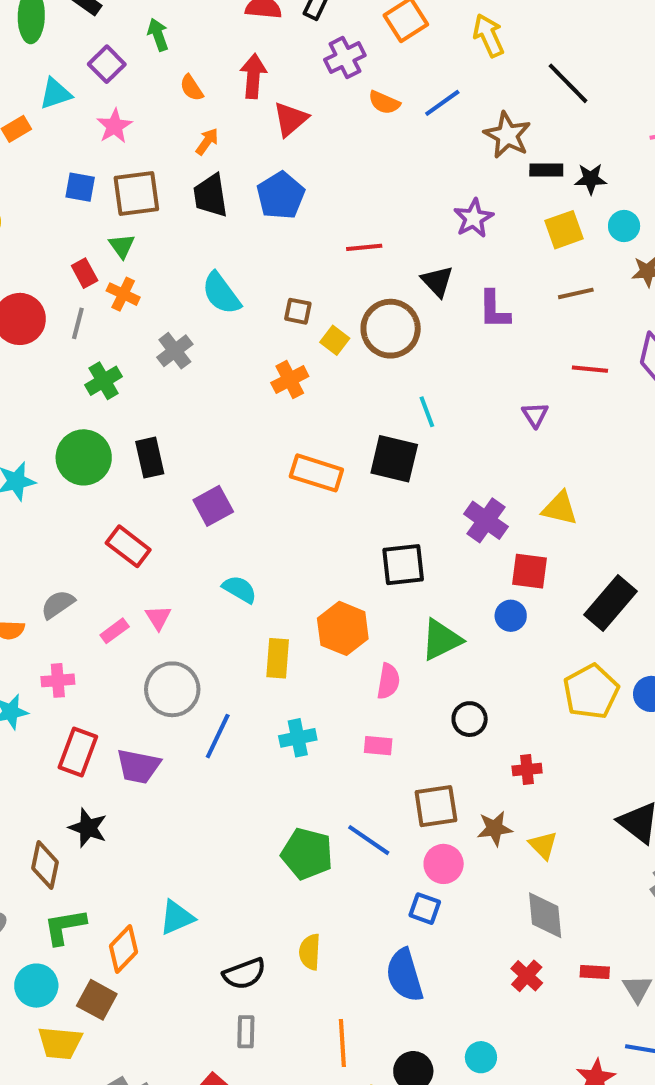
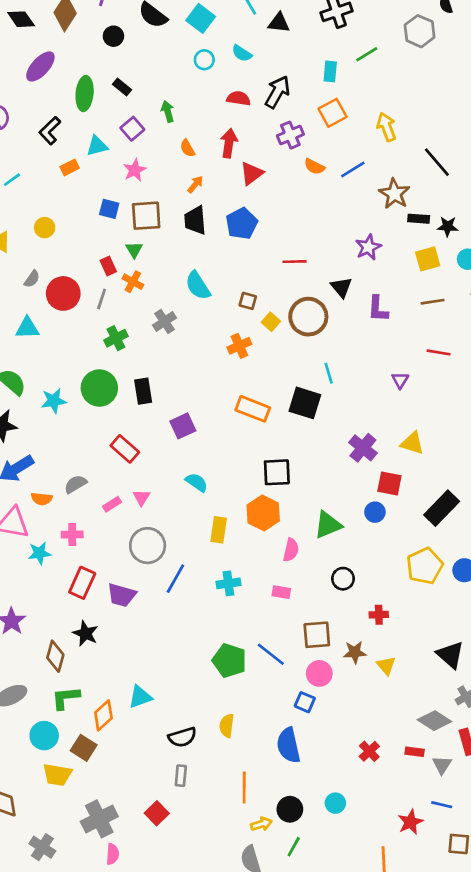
black square: (403, 565) -> (277, 472), moved
gray diamond: (545, 915) -> (434, 721), moved, turned -56

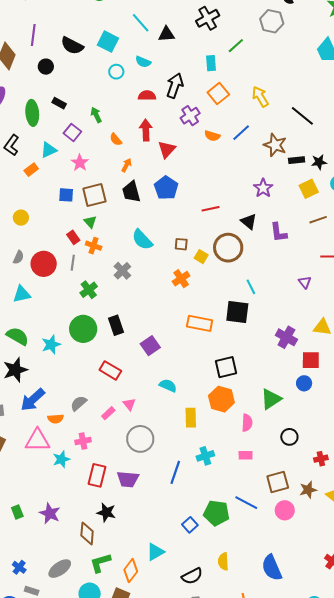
blue line: (175, 579) -> (175, 472), moved
blue square: (305, 702) -> (190, 525), moved, turned 35

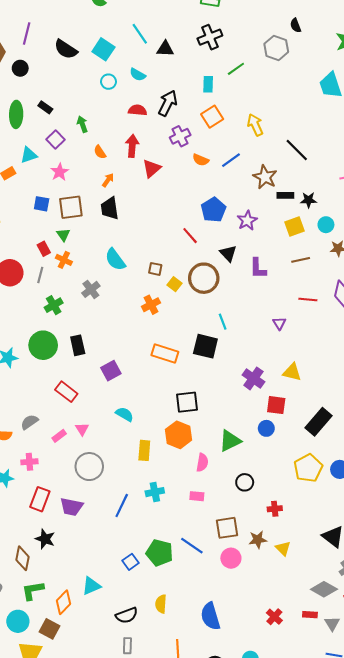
black circle: (46, 67) -> (20, 68), moved
blue pentagon: (166, 188) -> (213, 210), moved
red line: (211, 209) -> (190, 236), turned 54

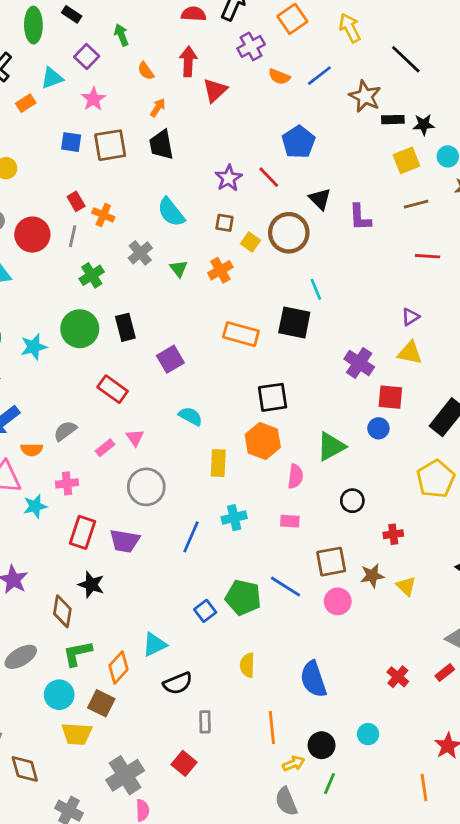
purple star: (247, 220) -> (229, 178), moved
green triangle: (63, 235) -> (179, 269), moved
purple triangle: (279, 323) -> (410, 317), moved, turned 32
black semicircle: (127, 615) -> (178, 683), moved
red rectangle: (310, 615) -> (445, 673), turned -40

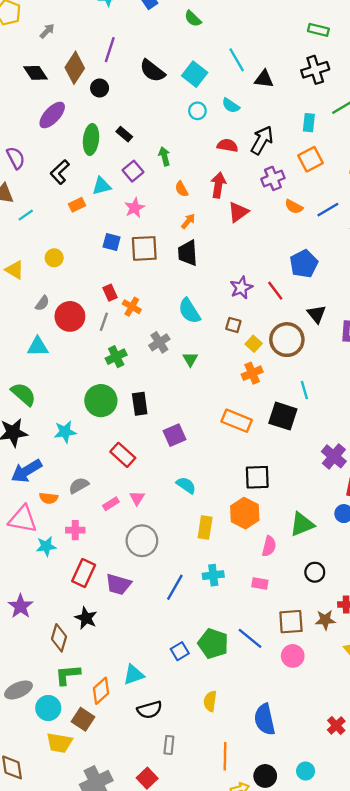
orange cross: (220, 270) -> (252, 373), moved
cyan star: (34, 347) -> (65, 432), moved
brown star: (372, 576) -> (325, 620), moved
gray ellipse: (21, 657) -> (19, 690), moved

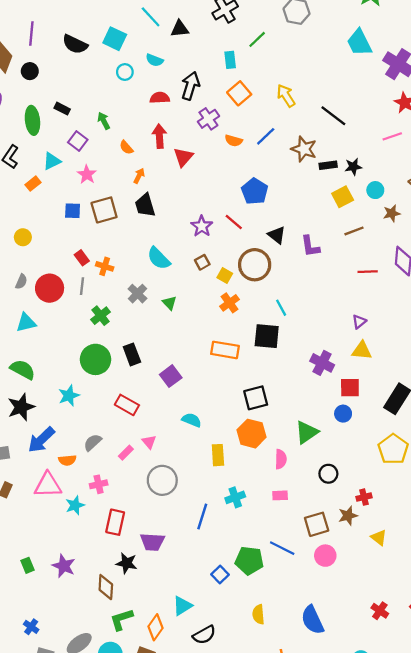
brown square: (233, 325) -> (202, 262), turned -32
purple trapezoid: (118, 584) -> (152, 542), moved

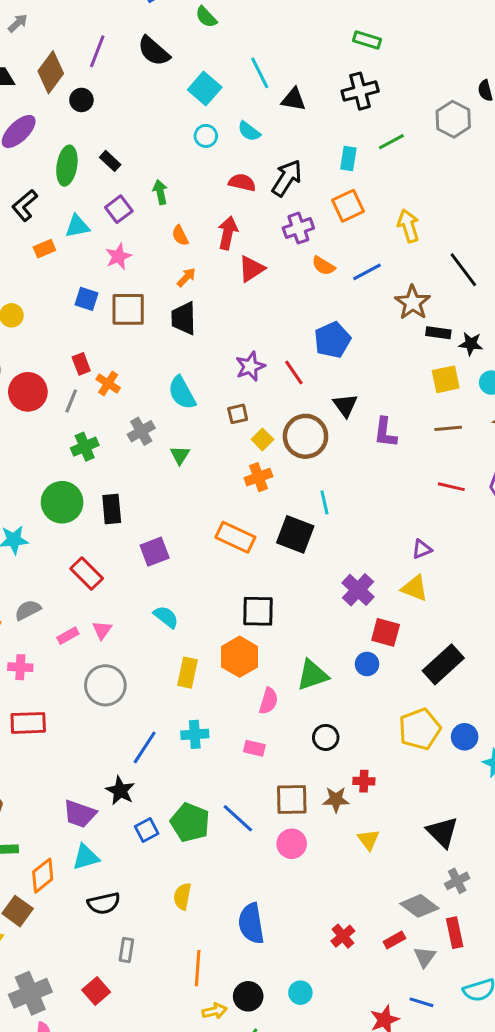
black semicircle: (75, 44) -> (154, 51), moved
red rectangle: (115, 522) -> (28, 723), turned 60
purple trapezoid: (152, 542) -> (80, 814), moved
black star: (127, 563) -> (120, 791), moved

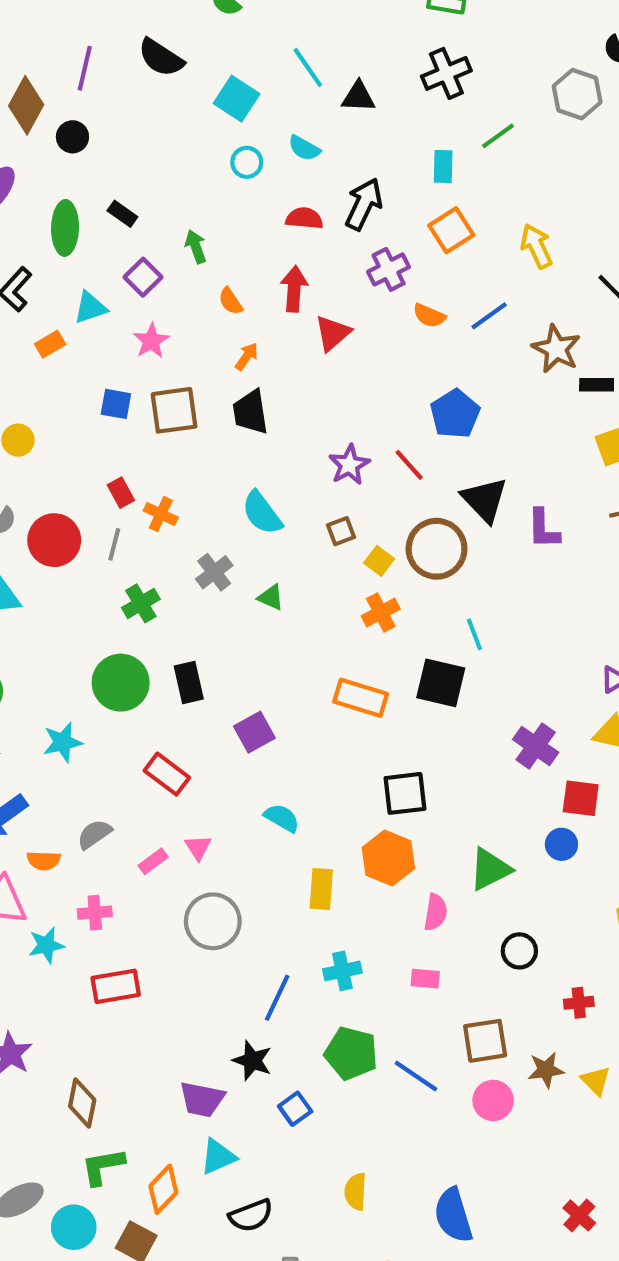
black triangle: (345, 405) -> (485, 500), size x1.4
green triangle: (180, 455) -> (271, 597), turned -30
brown star: (336, 800) -> (546, 1070), moved
green pentagon: (190, 822) -> (351, 1053), moved

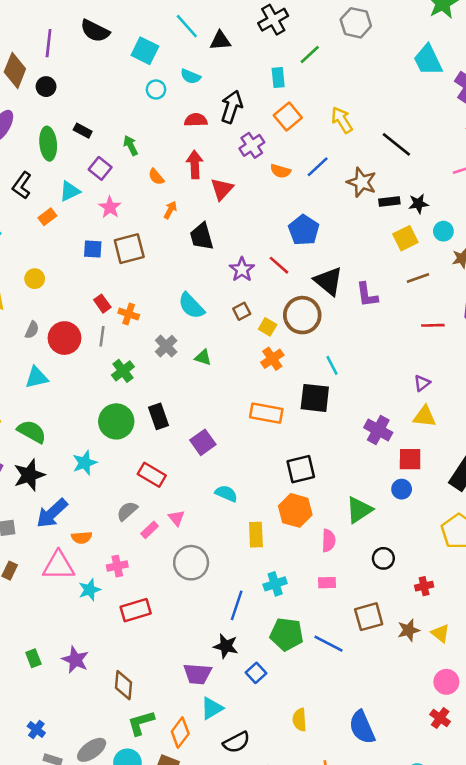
black trapezoid: (250, 412) -> (202, 236), moved
gray semicircle: (94, 834) -> (127, 511), moved
pink circle: (493, 1100) -> (446, 682), moved

